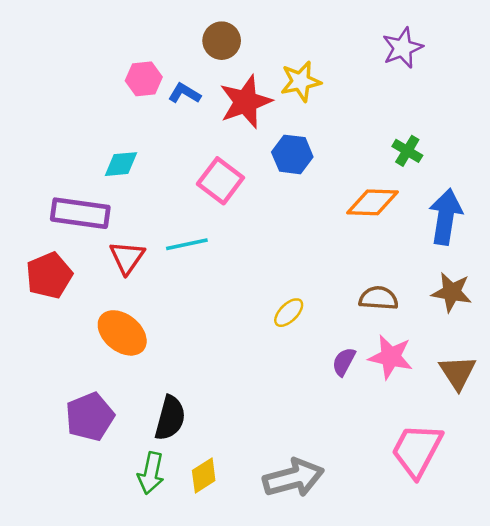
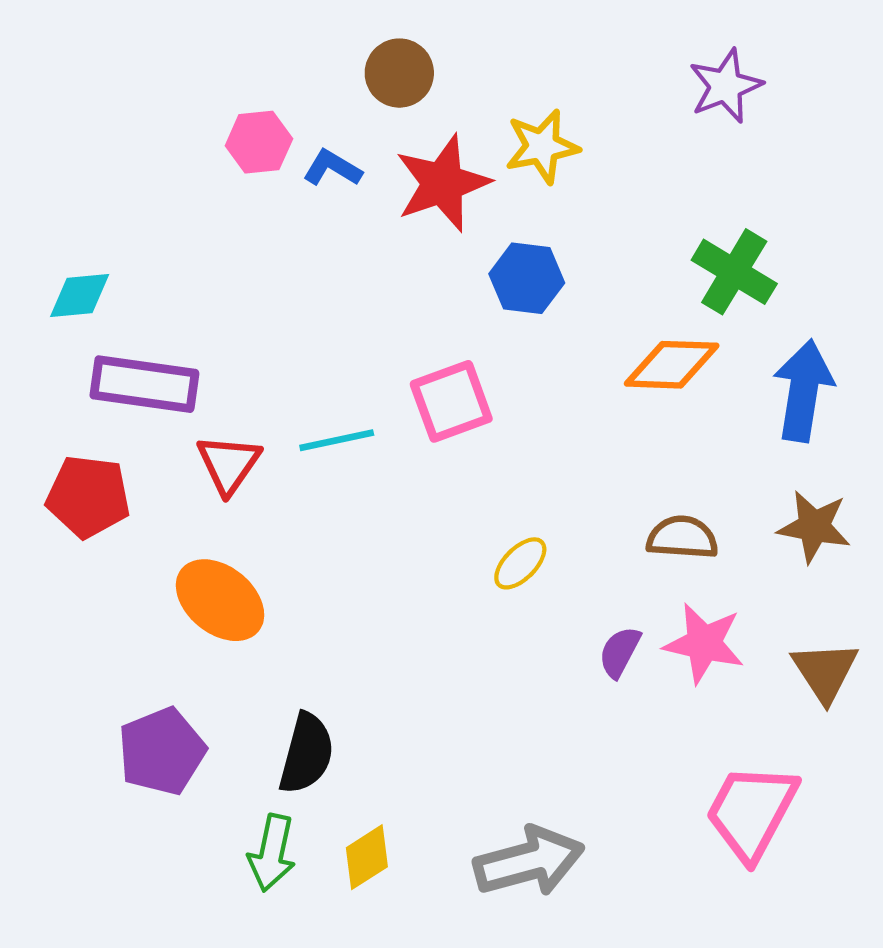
green cross: (407, 151) -> (734, 272), size x1.5
cyan diamond: (121, 164) -> (80, 296), moved
pink square: (220, 181) -> (451, 401), moved, turned 33
red pentagon: (49, 275) -> (88, 496), turned 30

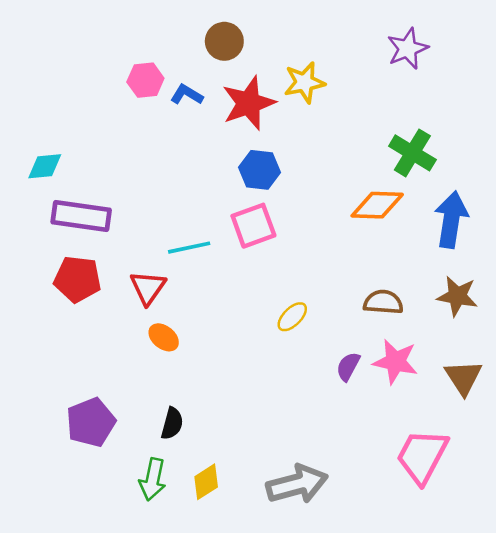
blue hexagon: (527, 278) -> (260, 170), moved
red triangle: (229, 464) -> (148, 288), moved
red pentagon: (88, 496) -> (77, 279), moved
orange ellipse: (220, 600) -> (164, 337), moved, size x0.6
black semicircle: (306, 754) -> (172, 424), size x0.7

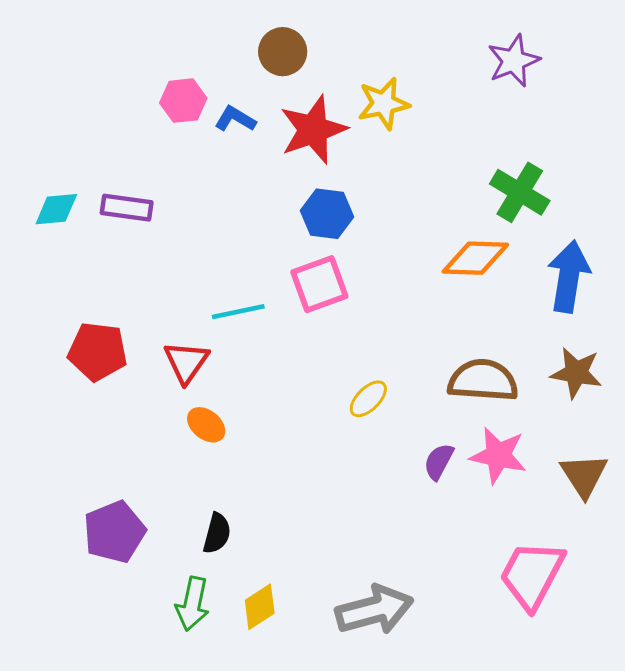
purple rectangle: (81, 216) -> (127, 208), moved, size x0.7
brown semicircle: (383, 302) -> (483, 380), size x1.4

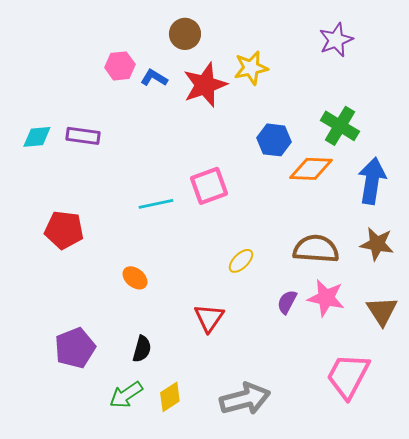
blue hexagon: (327, 214) -> (274, 140), moved
red triangle: (186, 362) -> (209, 318), moved
green arrow: (192, 604) -> (126, 395), turned 44

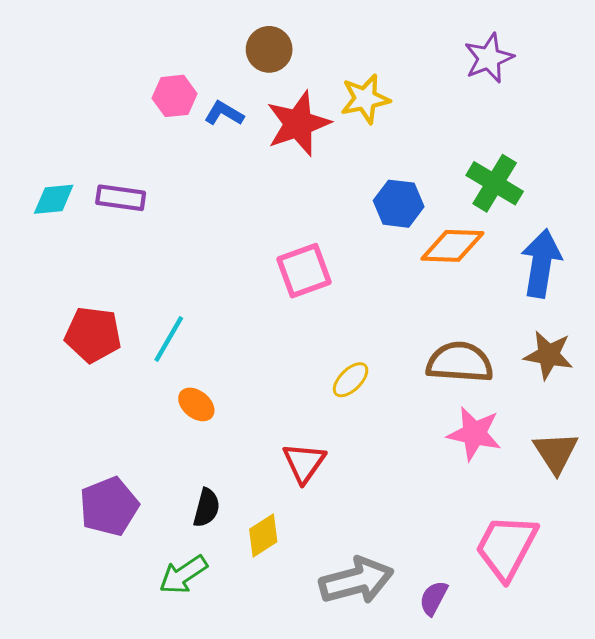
cyan line: (156, 204) -> (169, 339), moved, turned -48
purple semicircle: (287, 302) -> (434, 598), moved
yellow diamond: (170, 397) -> (263, 535), moved

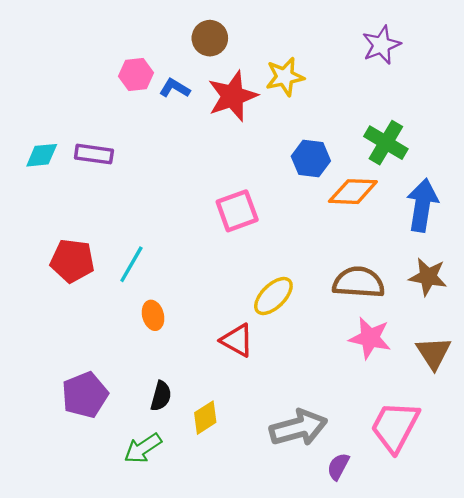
yellow ellipse: (351, 380) -> (273, 296), size x1.4
orange ellipse: (196, 404) -> (153, 315), turned 36
red triangle: (304, 463) -> (237, 340), moved, turned -36
gray arrow: (356, 581) -> (298, 428), moved

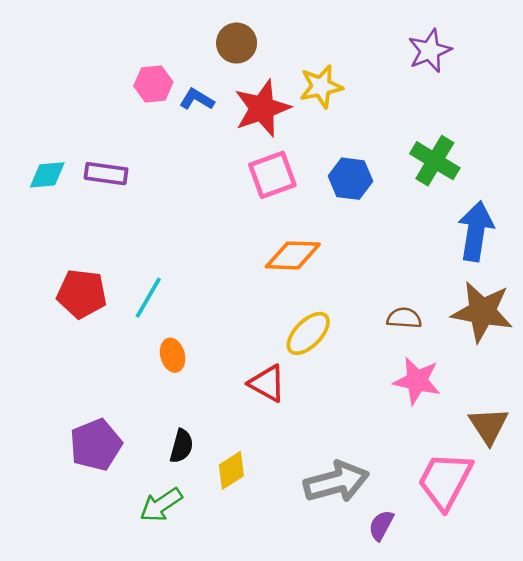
orange diamond: (353, 192) -> (293, 255), moved
pink square: (237, 211) -> (272, 175), moved
brown star: (428, 277) -> (482, 312), size x1.4
brown semicircle: (359, 282) -> (404, 318), size x0.6
brown triangle: (434, 353) -> (489, 426), moved

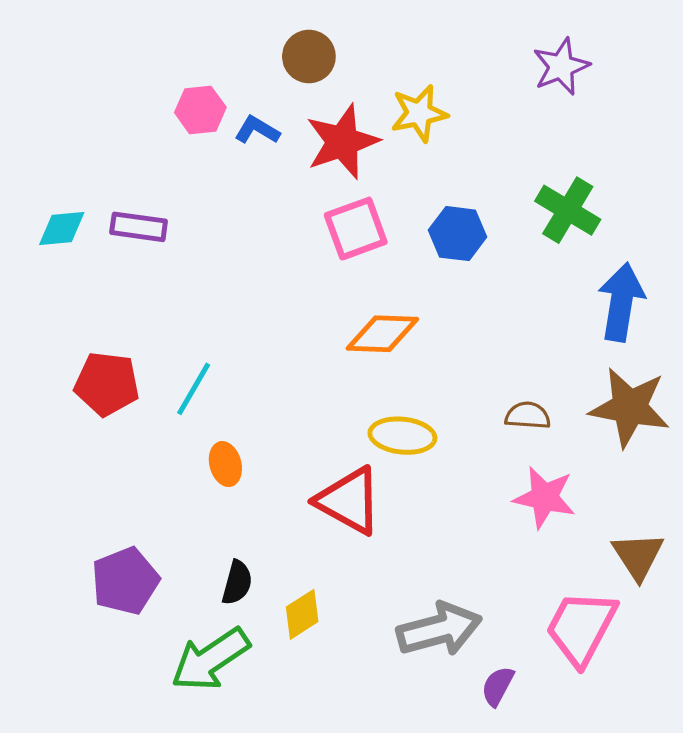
yellow ellipse: (308, 333) -> (402, 436), turned 51
red triangle: (267, 383) -> (349, 501), size x1.4
green arrow: (161, 505) -> (210, 659), size x1.4

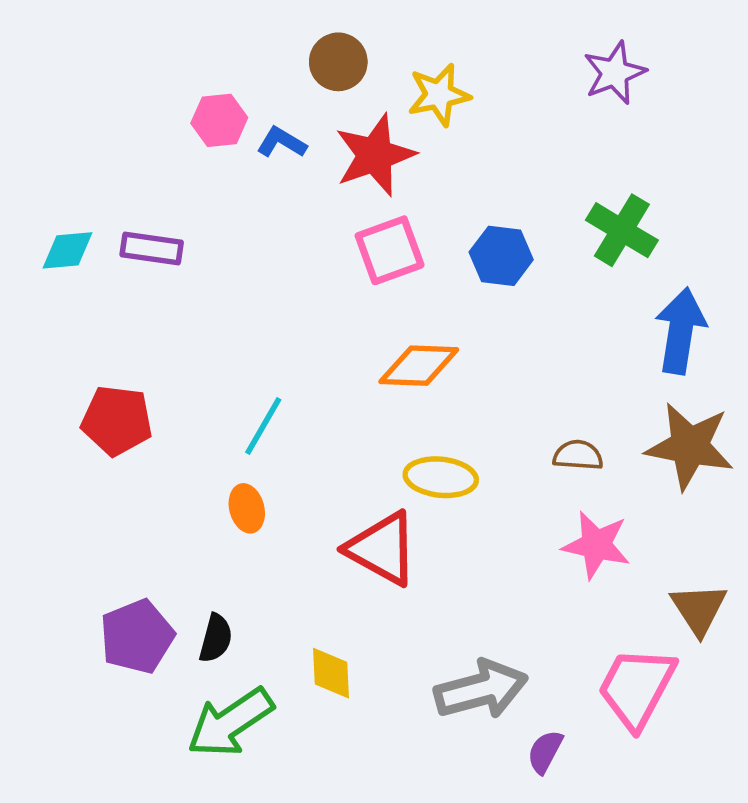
yellow star: (419, 113) -> (439, 95), moved
cyan line: (194, 389) -> (263, 426), moved
black semicircle: (237, 583) -> (216, 638), moved
yellow diamond: (302, 614) -> (331, 673), turned -60

